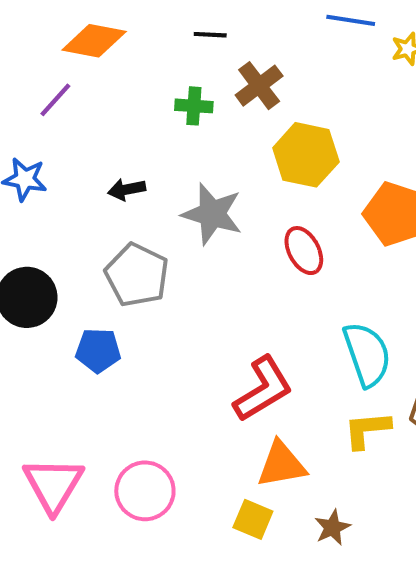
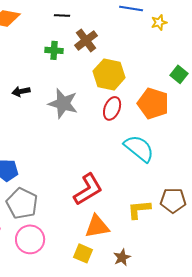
red ellipse: (304, 251) -> (112, 108), moved, turned 50
gray pentagon: (137, 275) -> (22, 203), moved
cyan semicircle: (367, 354) -> (139, 148), moved, turned -32

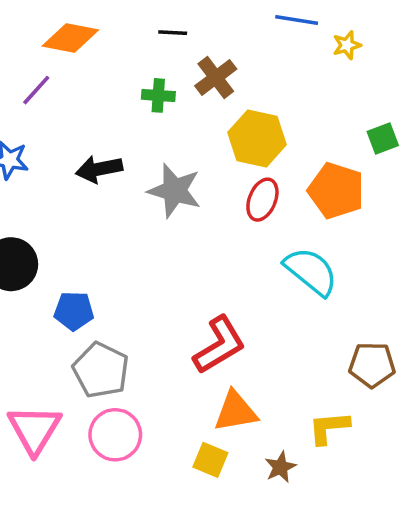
green square: (179, 74) -> (383, 139), turned 30
black arrow: (21, 91) -> (99, 169), size x1.4
yellow L-shape: (139, 209) -> (329, 428), moved

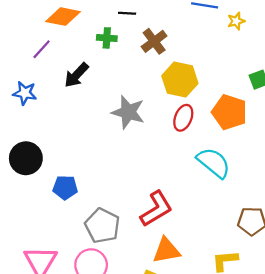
green cross: (158, 95) -> (107, 38), moved
black arrow: (99, 169) -> (76, 75), moved, turned -36
gray pentagon: (101, 370) -> (102, 226), moved

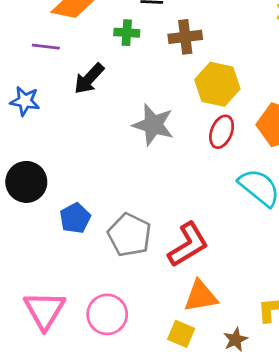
brown cross: (154, 41) -> (185, 37), turned 30
purple line: (42, 49) -> (46, 47), turned 55
blue pentagon: (65, 187) -> (75, 218), turned -30
gray pentagon: (102, 226) -> (130, 235), moved

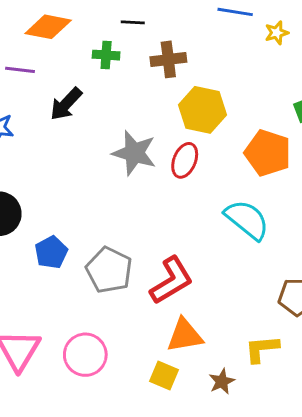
red ellipse: (222, 132) -> (185, 160), moved

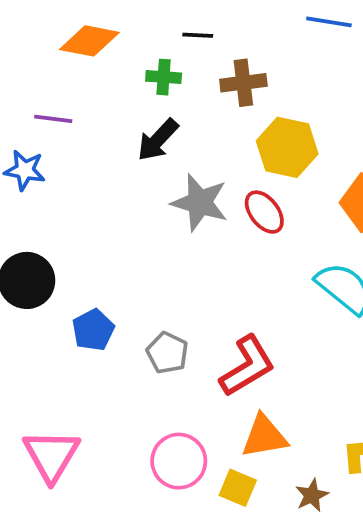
purple line: (20, 70) -> (53, 119), moved
black arrow: (66, 104) -> (158, 140), moved
red ellipse: (185, 160) -> (264, 212), turned -60
gray pentagon: (109, 270) -> (167, 353), size x0.7
pink circle: (85, 355) -> (179, 461), moved

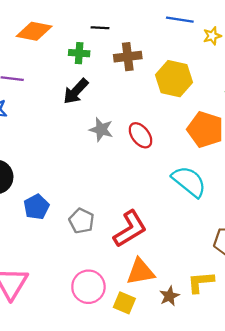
yellow hexagon: (287, 147) -> (174, 79), moved
gray star: (200, 203) -> (101, 129), size x0.7
brown star: (312, 495) -> (169, 296), moved

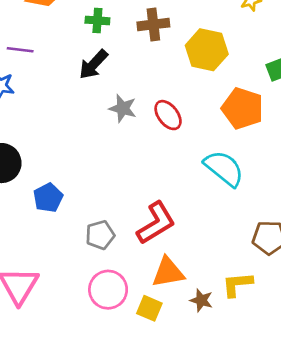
gray pentagon: (82, 221) -> (100, 235), moved, turned 30
brown star: (169, 296) -> (201, 300), turned -30

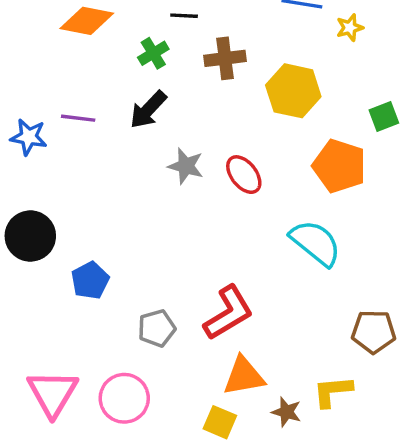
green cross: (97, 20) -> (153, 53), turned -35
purple line: (20, 50) -> (78, 118), moved
pink circle: (108, 290) -> (124, 398), moved

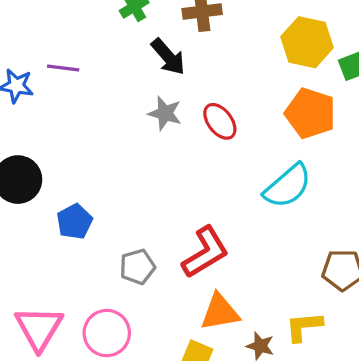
yellow hexagon: (293, 91) -> (307, 42), moved
black arrow: (148, 110) -> (168, 57), moved, turned -84
cyan semicircle: (316, 243) -> (288, 186), turned 100

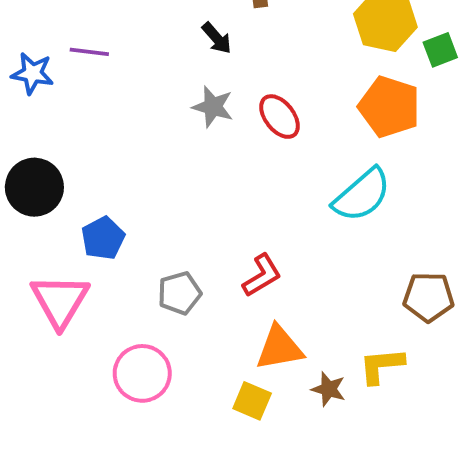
black arrow: (168, 57) -> (217, 38), size x0.7
red L-shape: (205, 252) -> (262, 275), size x0.7
pink triangle: (39, 328) -> (60, 301), moved

